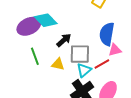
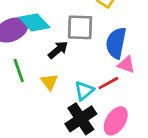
pink triangle: (115, 50) -> (126, 65), turned 32
gray square: (80, 54) -> (80, 27), moved
yellow triangle: (58, 64) -> (49, 82), turned 40

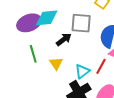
cyan diamond: (34, 22) -> (47, 18), turned -55
red line: (108, 83) -> (101, 66), turned -35

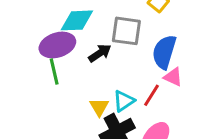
purple ellipse: (29, 23) -> (57, 45), moved
yellow triangle: (56, 64) -> (99, 107), moved

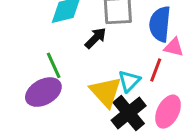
purple ellipse: (57, 45) -> (43, 92), moved
yellow triangle: (99, 107) -> (106, 92), size x1.6

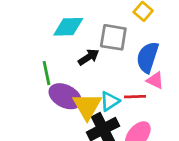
red line: (156, 70) -> (135, 97), turned 55
purple ellipse: (43, 92) -> (65, 96), moved, turned 44

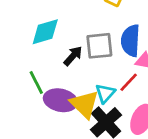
gray square: (113, 37) -> (99, 46), moved
red line: (135, 97) -> (129, 82), turned -30

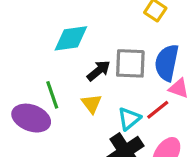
purple ellipse: (60, 100) -> (31, 118), moved
yellow triangle: (84, 104) -> (92, 104), moved, size x0.6

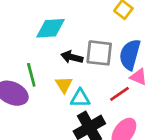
black arrow: (99, 71) -> (72, 57), turned -130
cyan triangle: (129, 119) -> (80, 98), moved, turned 35

